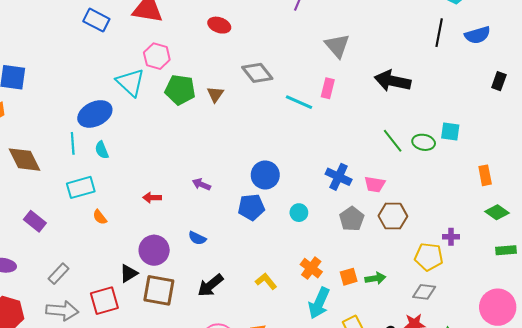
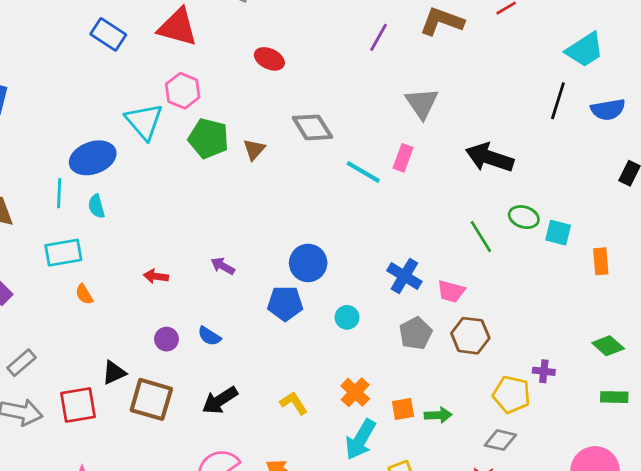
green ellipse: (424, 142) -> (524, 217), moved
orange rectangle: (485, 175) -> (601, 261), moved
purple circle: (154, 250) -> (167, 339), moved, size x0.6

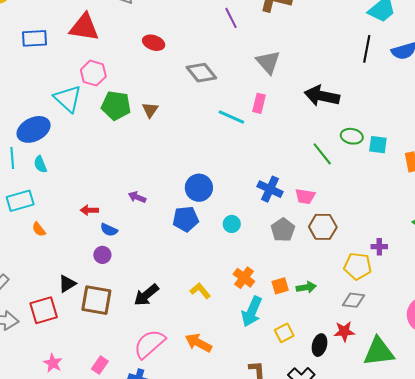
blue rectangle: (108, 34) -> (34, 38), turned -30
purple line: (378, 37) -> (231, 18), turned -50
gray diamond: (312, 127) -> (201, 73), moved
blue semicircle: (209, 336) -> (109, 230), moved

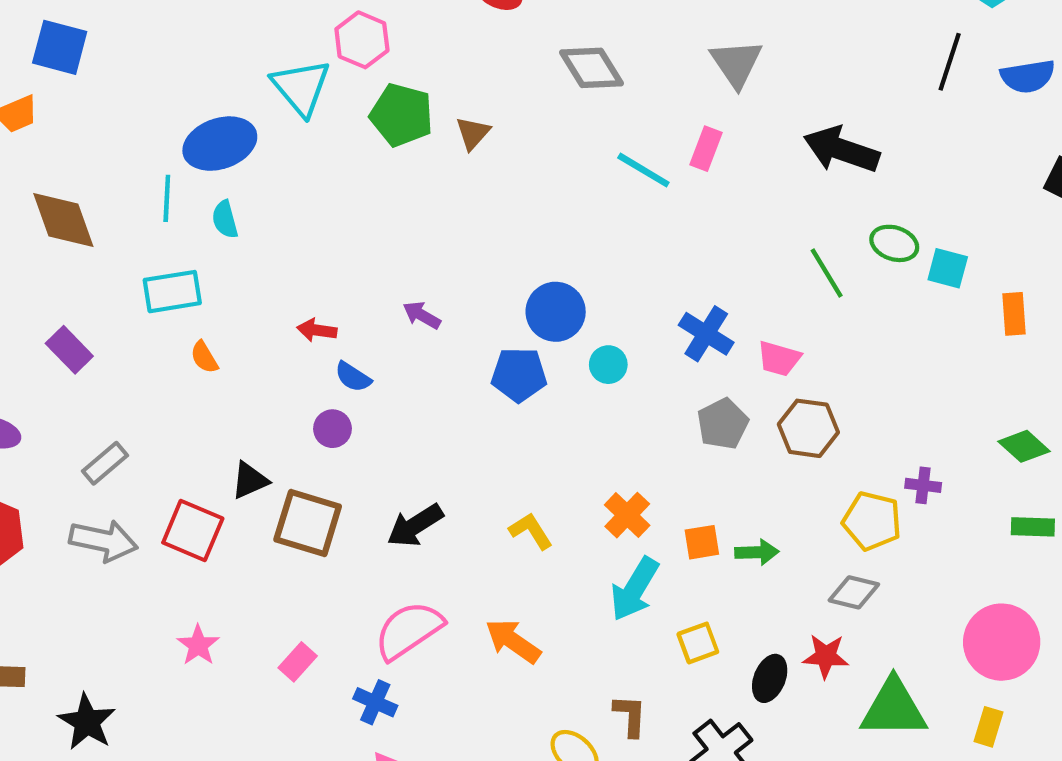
cyan circle: (232, 224) -> (608, 365), moved
red square: (44, 310) -> (193, 530), turned 32

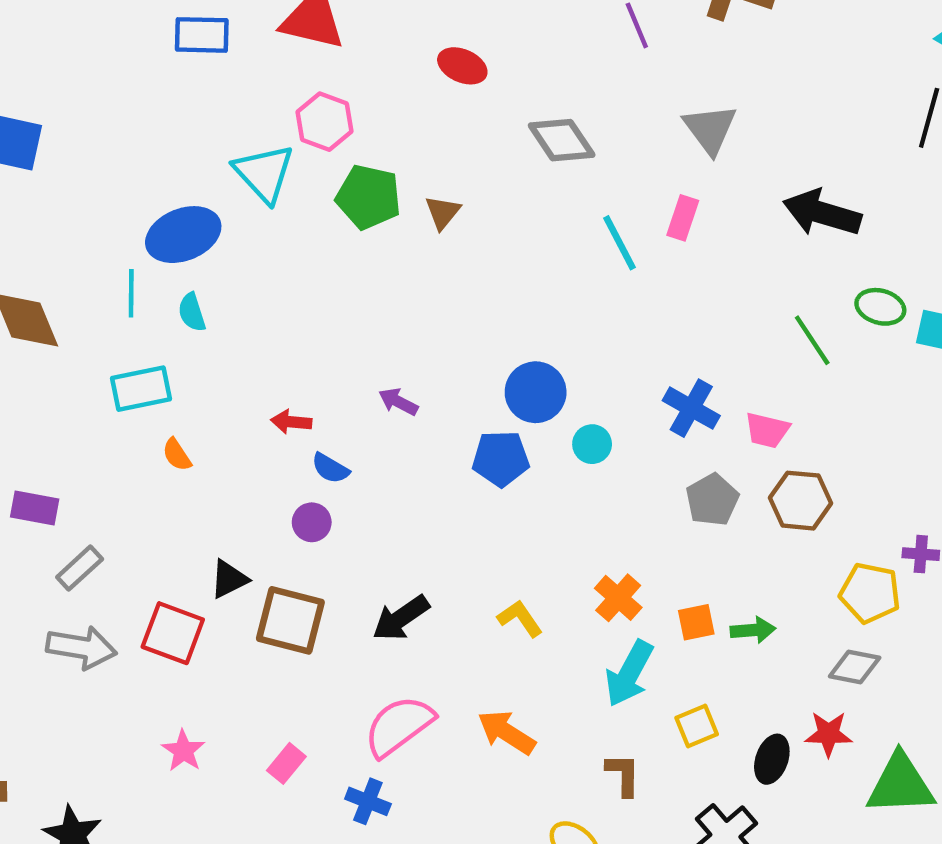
cyan line: (643, 170) -> (619, 243), turned 34
purple rectangle: (69, 350) -> (35, 508), moved, turned -33
brown L-shape: (630, 716) -> (623, 775), moved

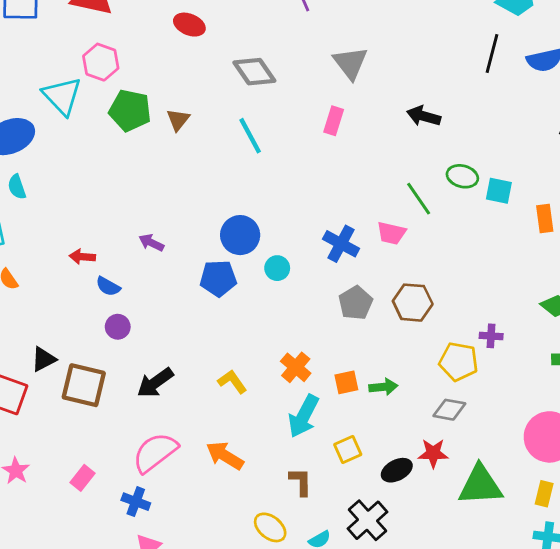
black arrow: (822, 213) -> (424, 116), size x0.7
cyan line: (619, 243) -> (250, 136), moved
pink trapezoid: (767, 430) -> (391, 233), moved
purple circle: (312, 522) -> (118, 327), moved
black ellipse: (772, 759) -> (397, 470), turned 44

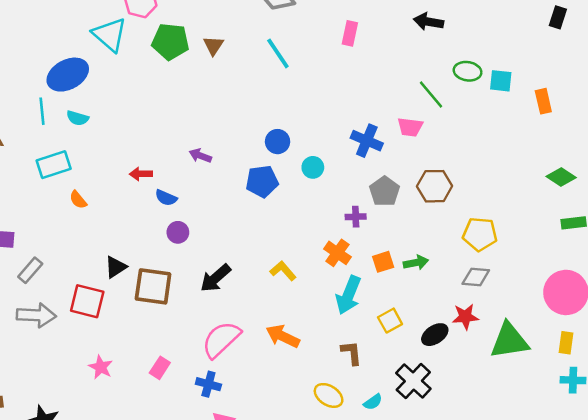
cyan semicircle: (17, 187) -> (78, 118), turned -50
blue circle: (240, 235) -> (278, 142), size x0.7
purple cross: (491, 336) -> (356, 217), moved

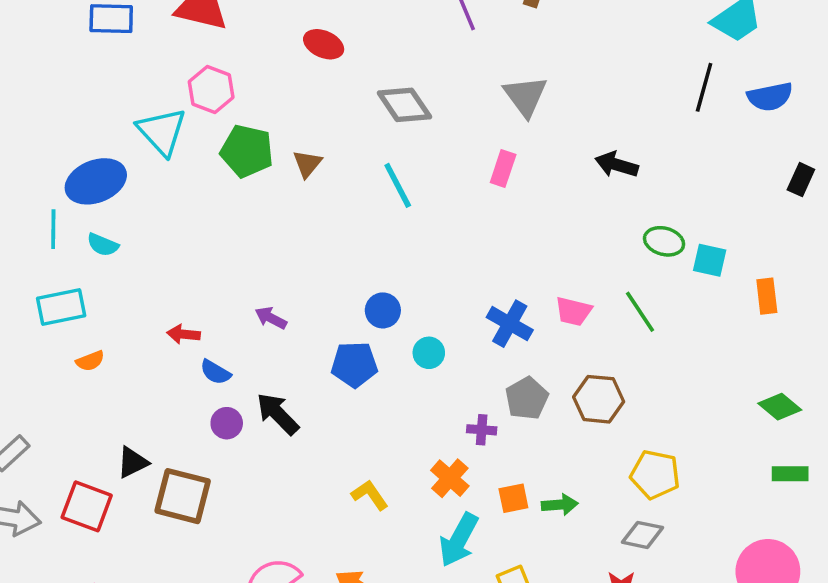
green line: (431, 95) -> (640, 312), moved
orange semicircle: (78, 200) -> (90, 361), turned -78
black arrow: (215, 278) -> (278, 414), moved, turned 80

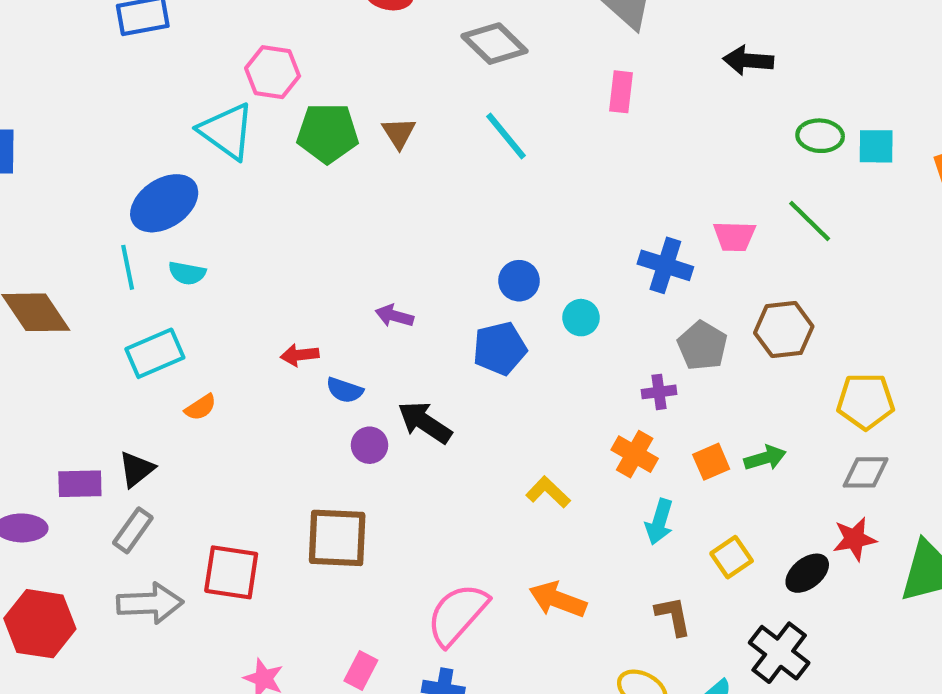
black triangle: (133, 462) -> (136, 469), moved
cyan arrow: (459, 540) -> (659, 522), size x0.7

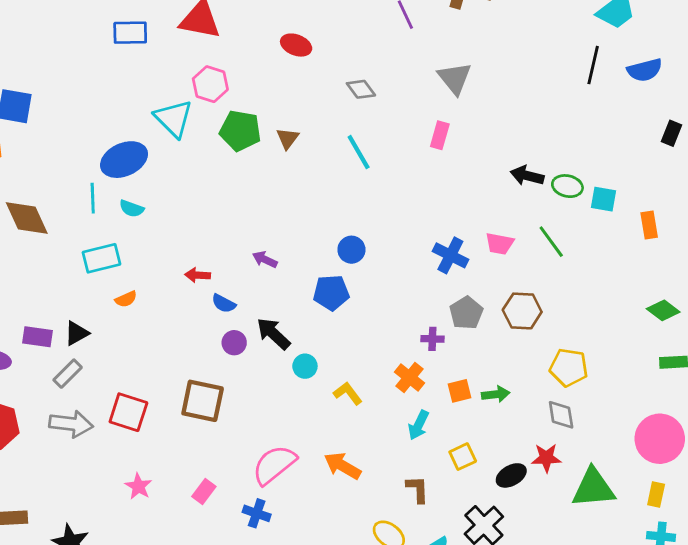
gray diamond: (494, 44) -> (361, 89), size x0.7
black arrow: (748, 60) -> (527, 176), moved
cyan circle: (581, 318) -> (305, 366), moved
gray diamond: (866, 472) -> (561, 415), turned 72

